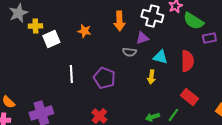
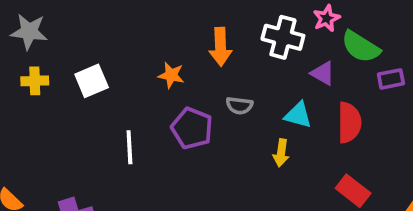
gray star: (18, 13) -> (29, 32), turned 30
yellow cross: (35, 26) -> (35, 81), moved
orange star: (84, 31) -> (171, 75), moved
purple triangle: (142, 38) -> (323, 73), moved, turned 48
purple pentagon: (104, 78) -> (192, 128), moved

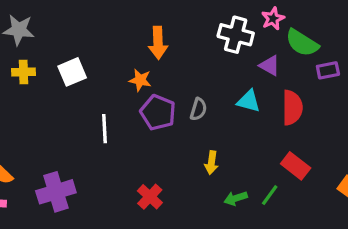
orange arrow: (220, 47) -> (158, 43), moved
orange star: (171, 75) -> (140, 80), moved
gray semicircle: (239, 106) -> (198, 109), moved, turned -80
yellow arrow: (281, 153) -> (211, 163), moved

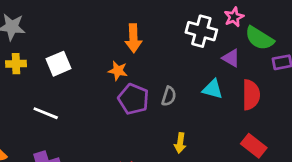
white line: (105, 129) -> (46, 113), moved, turned -65

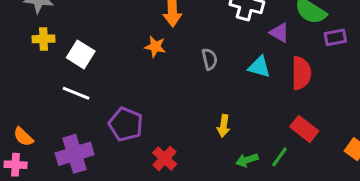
white square: (58, 64) -> (81, 54), moved, turned -35
gray semicircle: (169, 96) -> (210, 59), moved, turned -30
purple pentagon: (133, 99) -> (126, 124), moved

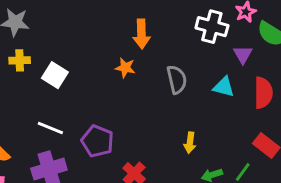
purple triangle: (279, 33) -> (243, 55), turned 30
gray semicircle: (210, 59) -> (177, 79), size x1.4
white line: (76, 93) -> (50, 128), moved

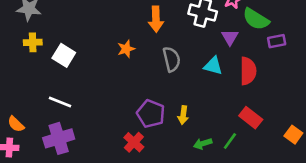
orange arrow: (141, 34) -> (156, 19), moved
orange star: (125, 68) -> (126, 49), turned -30
purple pentagon: (97, 141) -> (151, 114), moved

